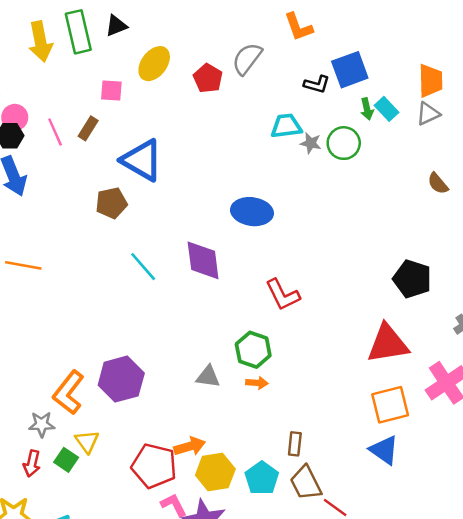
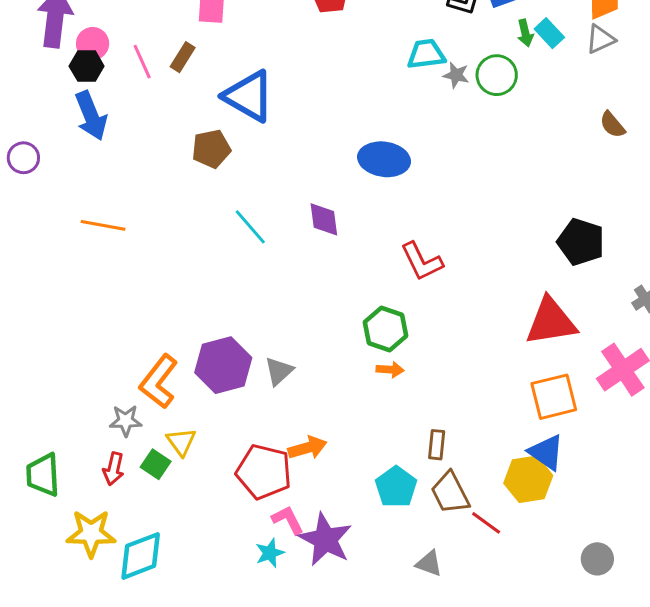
purple diamond: (203, 260) -> (324, 219), size x0.7
gray triangle: (208, 377) -> (279, 371), moved, turned -50
yellow hexagon: (215, 472) -> (528, 479), moved

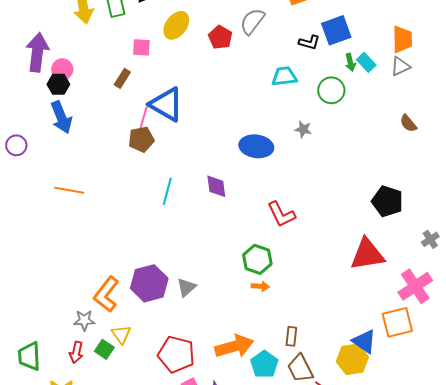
pink line: (142, 62) -> (143, 118), moved, turned 40
gray star: (456, 75) -> (303, 129), moved
cyan line: (250, 227) -> (167, 191), turned 56
orange square: (554, 397) -> (397, 322), moved
orange arrow: (307, 448) -> (234, 346), moved, size x1.5

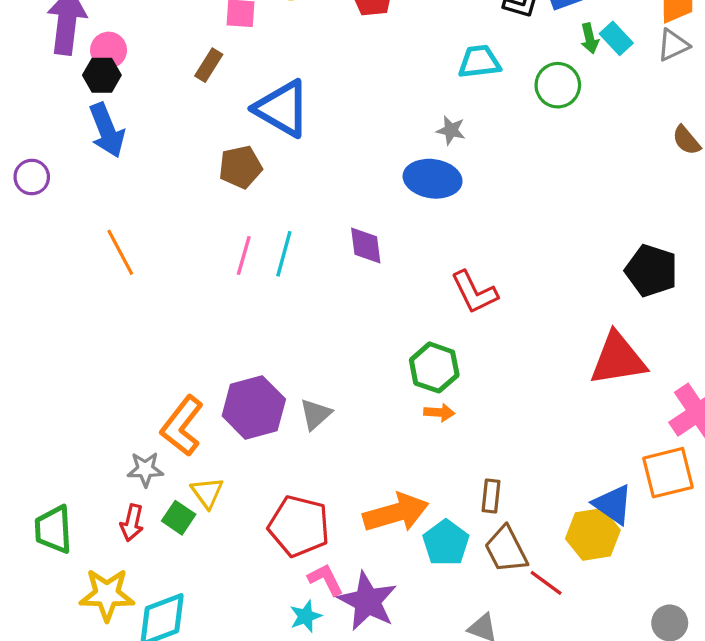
pink line: (143, 118) -> (244, 256), moved
gray star: (303, 129) -> (451, 130), moved
orange line: (69, 190) -> (120, 252), turned 52

